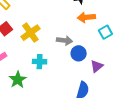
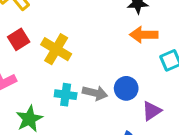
yellow cross: (30, 33) -> (56, 49), turned -30
gray arrow: (64, 40) -> (95, 93), moved

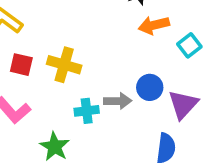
red square: (19, 39) -> (21, 65), turned -30
purple triangle: (152, 111) -> (183, 104), size x1.4

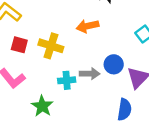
orange arrow: (154, 25) -> (87, 26), moved

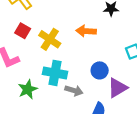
gray arrow: (90, 74) -> (74, 90), moved
cyan cross: (67, 80) -> (55, 73), size x1.5

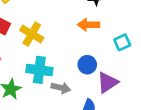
orange arrow: (86, 31) -> (89, 25), moved

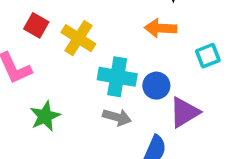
cyan cross: (39, 70) -> (117, 77), moved

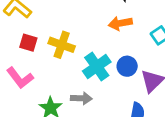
cyan cross: (117, 77) -> (97, 66), turned -32
gray arrow: (117, 117) -> (81, 98), moved

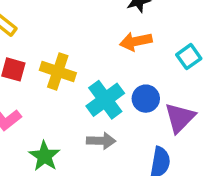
gray arrow: (81, 98) -> (101, 141), moved

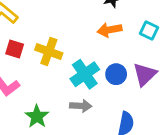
cyan square: (189, 57) -> (149, 30), moved, turned -30
purple triangle: (180, 118) -> (145, 74), moved

